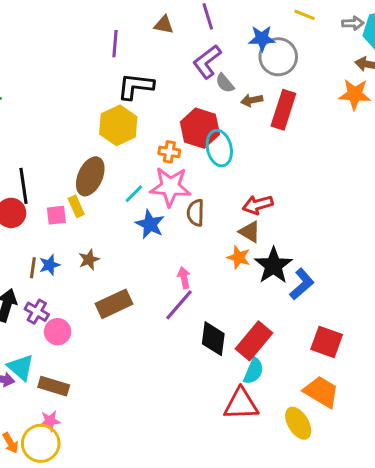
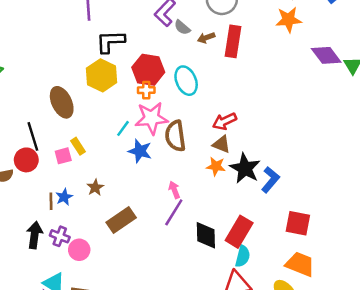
red hexagon: (200, 128) -> (148, 70), moved
brown ellipse: (90, 176) -> (62, 102), moved, turned -40
brown semicircle: (196, 213) -> (175, 136), size x1.4

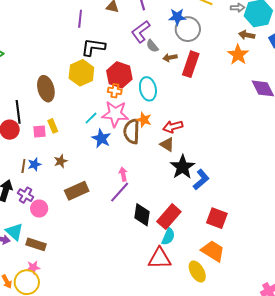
orange star: (289, 20) -> (238, 55), turned 30
orange star: (216, 166) -> (144, 120), moved

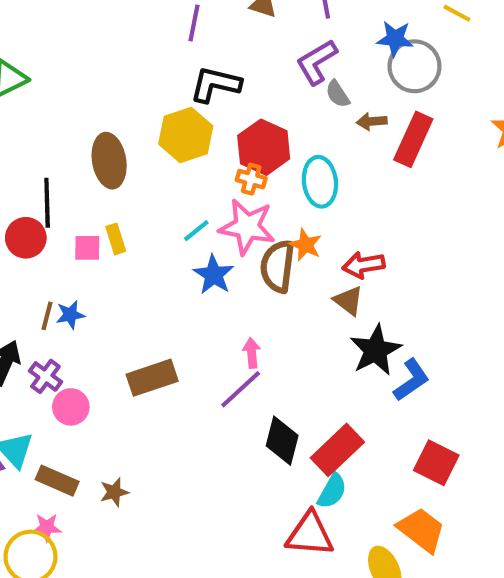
brown star: (61, 161) -> (114, 492), moved

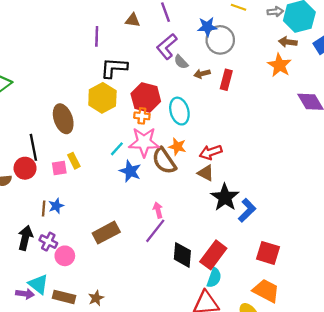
red rectangle: (413, 139) -> (226, 80), size x0.7
brown semicircle: (278, 266) -> (164, 161), turned -32

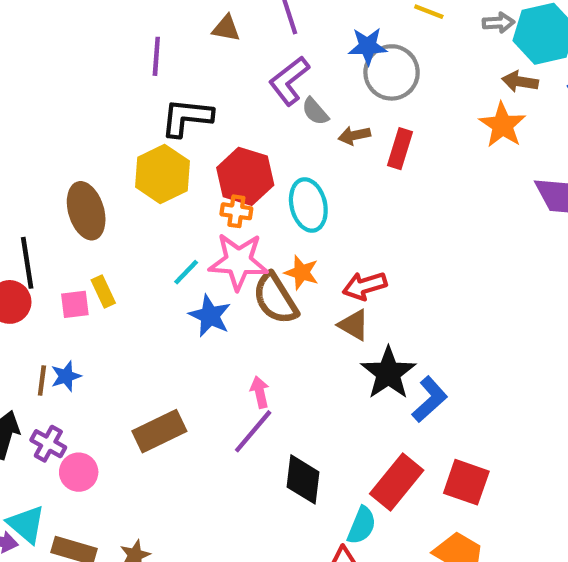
red rectangle: (213, 255) -> (397, 482), moved

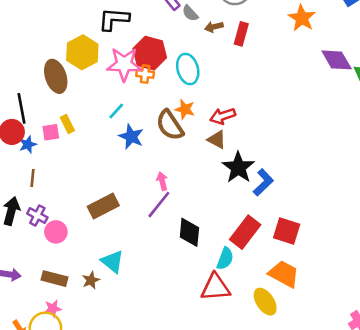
yellow hexagon: (162, 174) -> (82, 52), moved
pink star: (238, 261) -> (124, 64), moved
blue star: (66, 376) -> (28, 144), moved
cyan triangle: (26, 524) -> (112, 262), moved

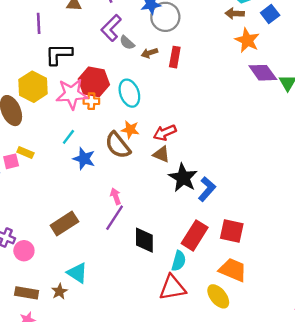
orange star: (302, 18) -> (247, 40), moved
yellow rectangle: (67, 124) -> (25, 153), turned -35

